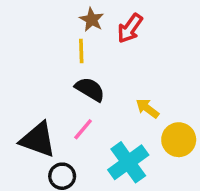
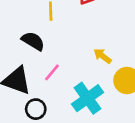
black semicircle: (90, 89) -> (33, 41), moved

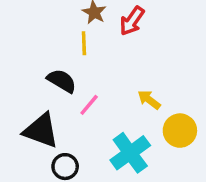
pink line: (52, 72) -> (89, 105), moved

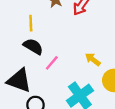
yellow line: (84, 43) -> (31, 23), moved

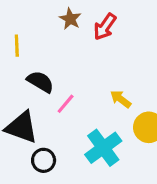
yellow line: (31, 23) -> (17, 46), moved

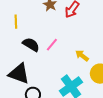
pink line: (66, 104) -> (52, 45), moved

